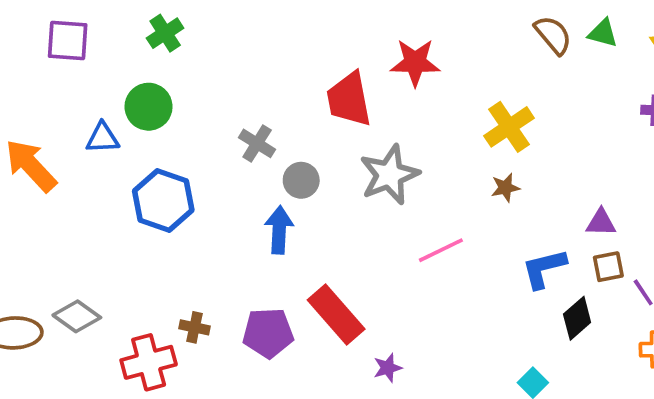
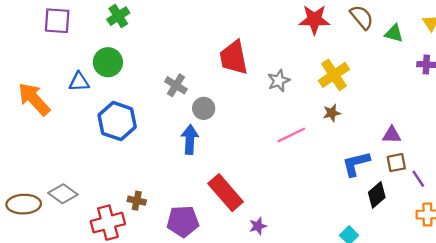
green triangle: (603, 33) -> (394, 33), moved
red star: (415, 63) -> (314, 20), moved
gray star: (389, 175) -> (279, 81), moved, size x0.6
pink line: (441, 250) -> (291, 135), moved
purple pentagon: (268, 333) -> (183, 221), moved

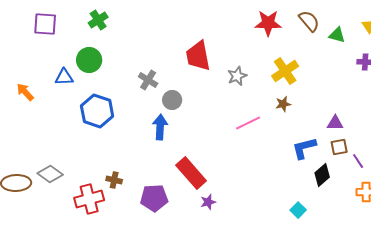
orange arrow: (34, 99) -> (25, 92), size x0.6
purple star: (258, 226) -> (208, 202), moved

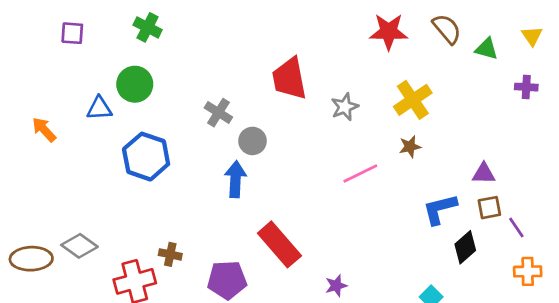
green cross: (98, 20) -> (148, 27), turned -30
purple square: (45, 24) -> (72, 33), size x0.7
purple star: (208, 202) -> (336, 286), moved

